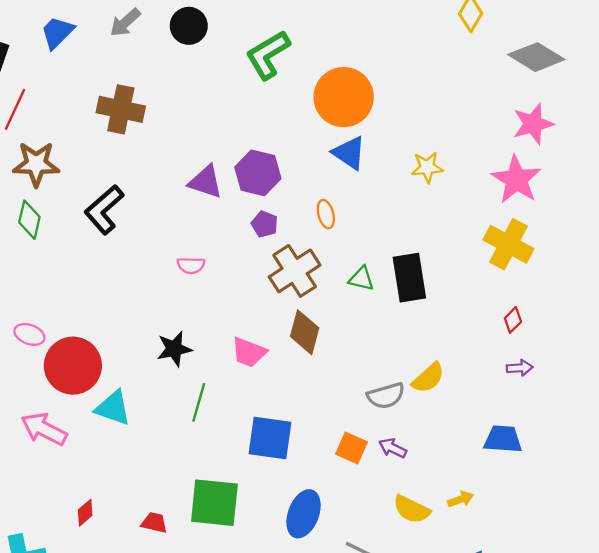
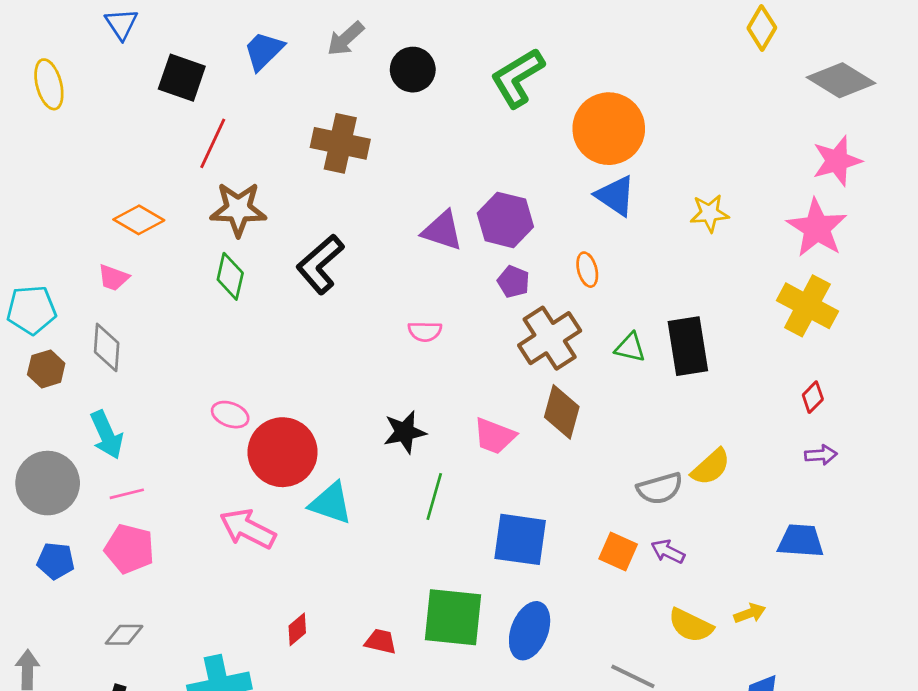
black circle: (189, 26) -> (413, 70), moved
blue ellipse: (304, 514) -> (530, 631), moved

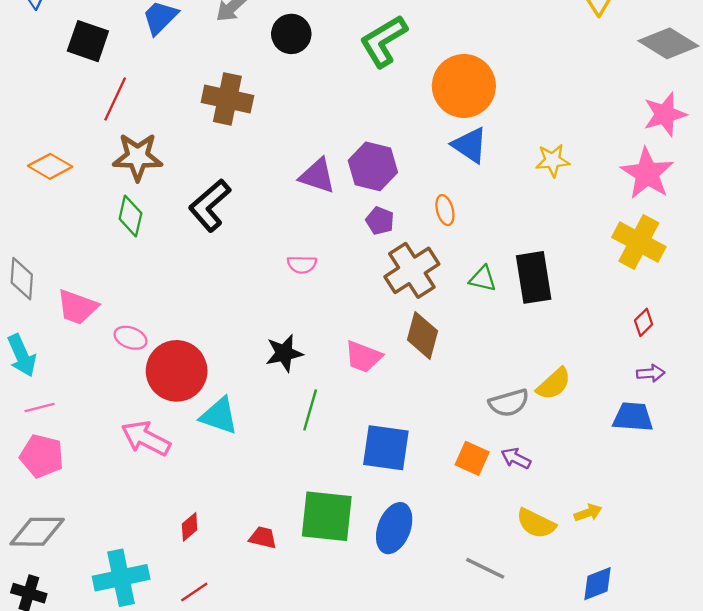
pink trapezoid: (113, 278) -> (77, 307), moved, size x1.5
blue trapezoid: (801, 541) -> (633, 417), moved
gray diamond: (124, 635) -> (37, 532), size x1.6

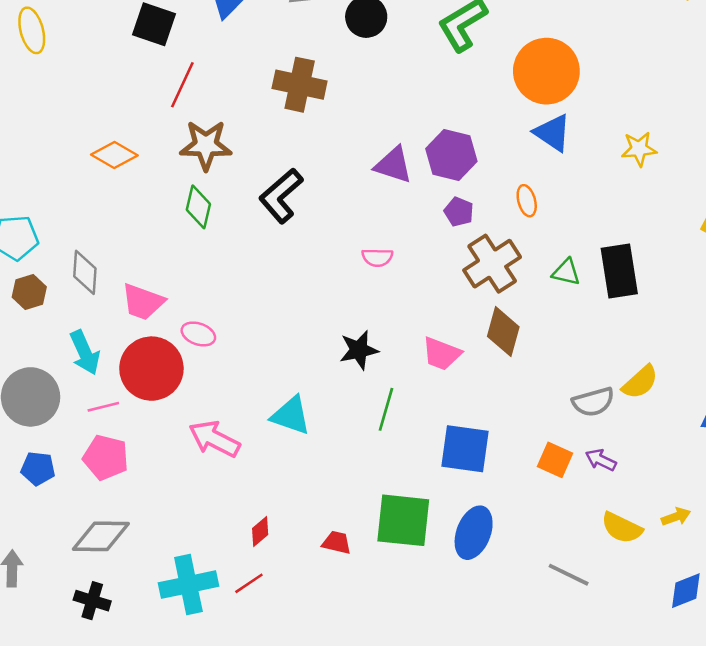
red circle: (177, 371) -> (151, 369), moved
red line: (194, 592) -> (249, 583), moved

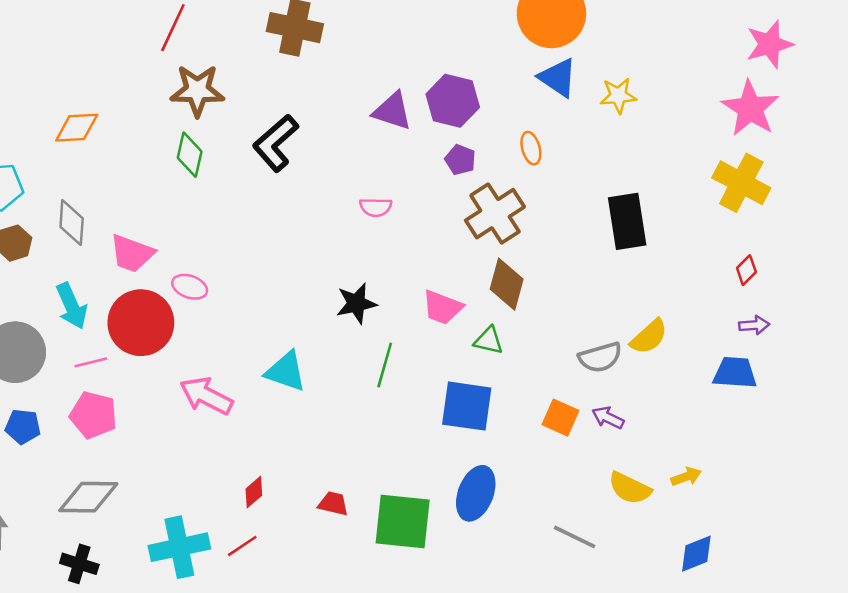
yellow star: (639, 149) -> (618, 96), moved
orange diamond: (114, 155) -> (77, 128), moved, turned -33
green triangle: (566, 272) -> (489, 341), moved
green square: (403, 520) -> (403, 522), moved

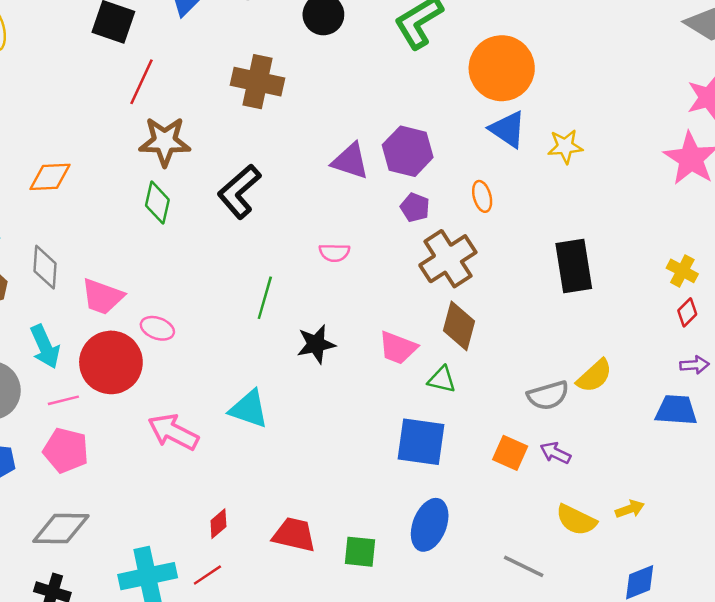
yellow cross: (741, 183) -> (682, 271), moved, size x0.6
green line: (385, 365) -> (265, 298), moved
red trapezoid: (333, 504) -> (294, 535), size x1.5
green square: (403, 522) -> (360, 552), size x0.6

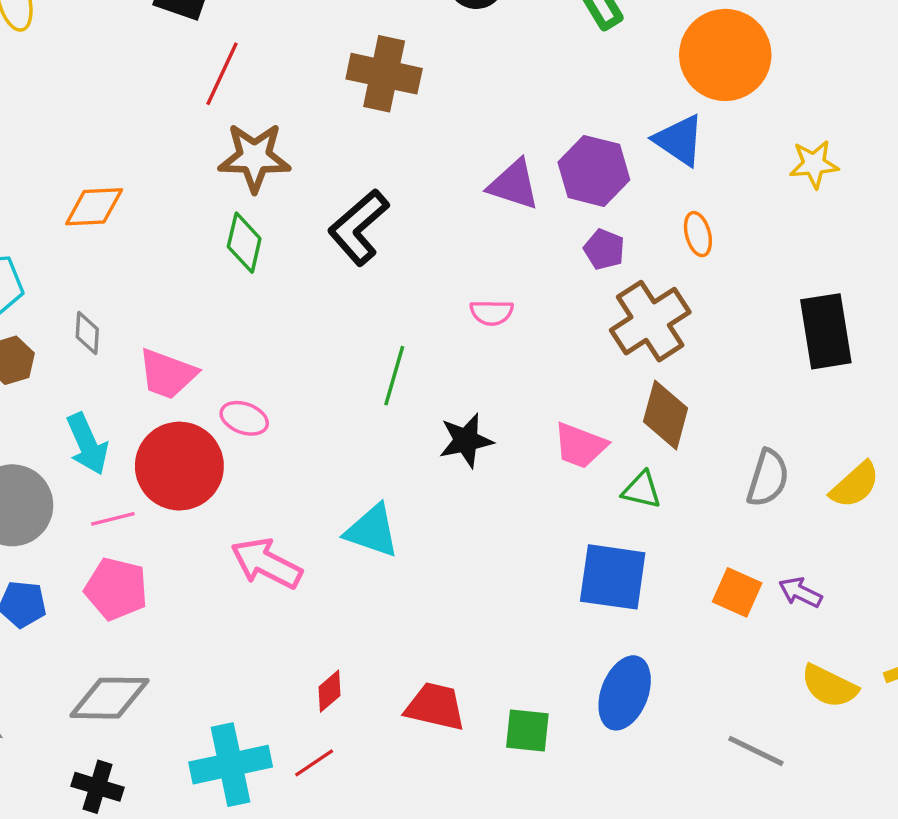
blue triangle: (508, 129) -> (679, 140), moved
gray diamond: (45, 267) -> (87, 333), size x0.7
gray semicircle: (548, 395) -> (768, 478), moved, turned -57

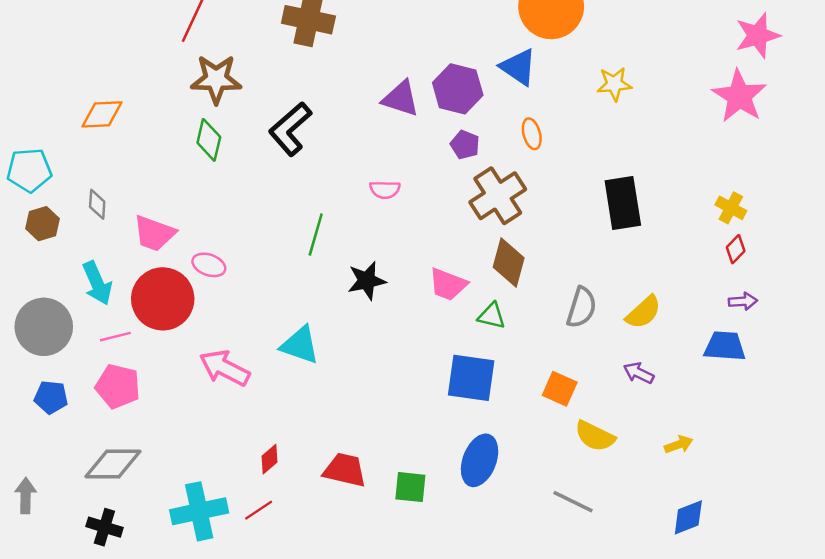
purple arrow: (800, 592) -> (639, 373), moved
yellow semicircle: (829, 686) -> (595, 436), moved

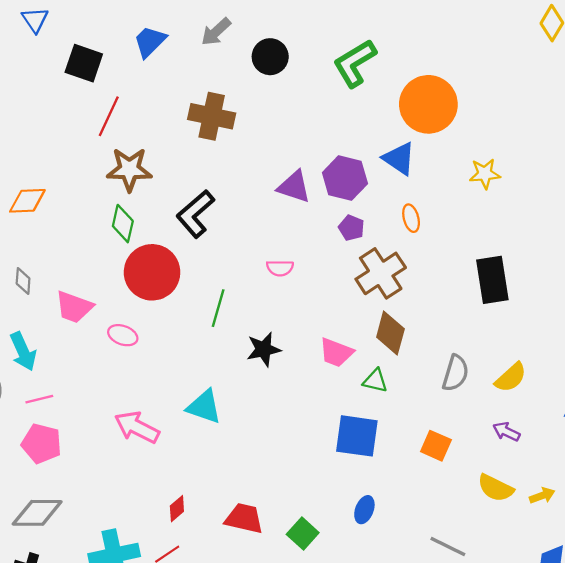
red circle: (163, 299) -> (152, 272), moved
yellow semicircle: (595, 436) -> (496, 488), moved
blue ellipse: (480, 460) -> (364, 510), size x0.6
green square: (410, 487) -> (303, 533), turned 36

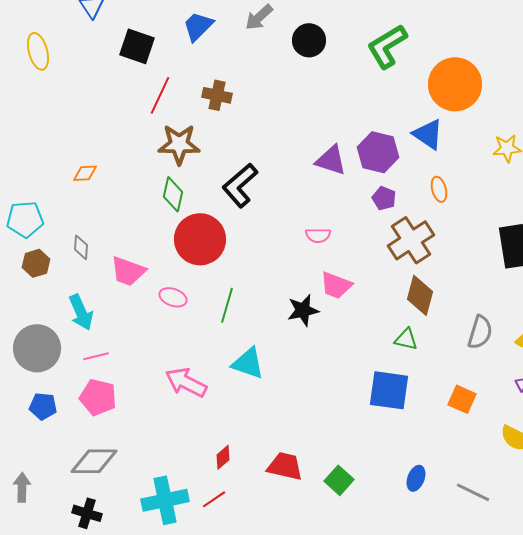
brown cross: (212, 116) -> (217, 95), moved, size x0.7
orange diamond: (27, 201) -> (85, 173), size x0.7
green line: (218, 308) -> (227, 305), moved
pink trapezoid: (336, 353) -> (336, 285), moved
blue ellipse: (364, 510) -> (416, 478), moved

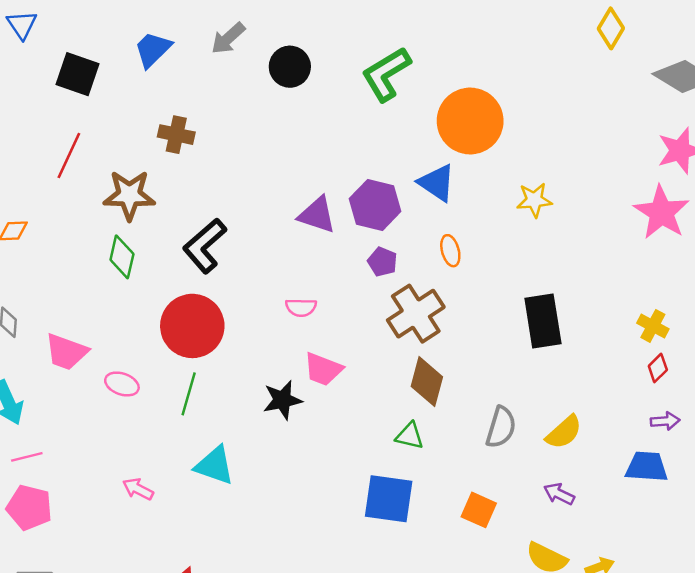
red line: (160, 95) -> (69, 156), moved
red circle: (200, 239) -> (192, 326), moved
pink arrow: (186, 382) -> (138, 489), size x0.6

